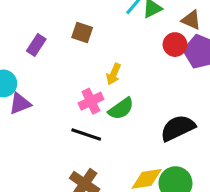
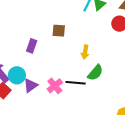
pink cross: (91, 101) -> (55, 86), moved
black line: (86, 135) -> (76, 83), moved

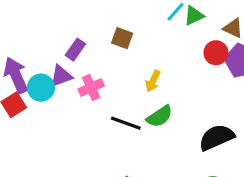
purple triangle: (31, 85) -> (61, 76), moved
pink cross: (55, 86) -> (91, 88), moved

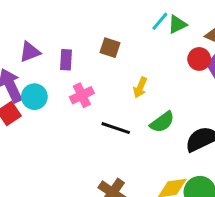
purple rectangle: (75, 50) -> (66, 60), turned -30
purple triangle: (61, 76) -> (30, 52), moved
green semicircle: (160, 116) -> (162, 122), moved

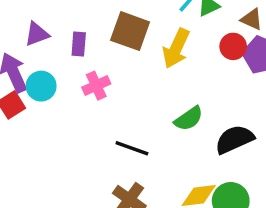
brown square: (110, 48) -> (130, 31), size x1.6
yellow arrow: (140, 87) -> (176, 48), moved, size x1.6
black line: (116, 128) -> (132, 148), moved

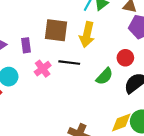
red circle: (233, 46) -> (125, 58), moved
black line: (132, 148) -> (69, 63), moved

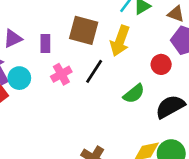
red circle: (125, 58) -> (161, 64), moved
black line: (69, 63) -> (94, 71), turned -72

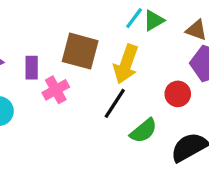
black line: (94, 71) -> (115, 103), moved
pink cross: (61, 74) -> (56, 90), moved

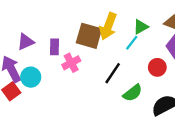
cyan line: (134, 18) -> (132, 43), moved
green triangle: (154, 20) -> (141, 27), moved
yellow arrow: (126, 64) -> (108, 26), moved

